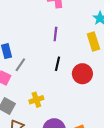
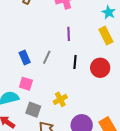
gray line: (20, 65) -> (47, 57), moved

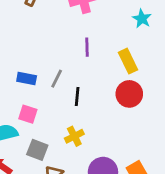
yellow rectangle: (106, 36) -> (128, 61), moved
blue rectangle: (25, 58) -> (27, 79), turned -56
black line: (75, 62) -> (77, 96), moved

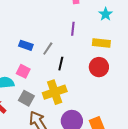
cyan star: (142, 19) -> (106, 14), moved
yellow rectangle: (128, 61) -> (101, 43), turned -66
yellow cross: (74, 136) -> (55, 92), size x1.6

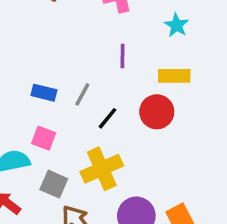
black line: (61, 64) -> (107, 118), turned 32
red circle: (99, 67) -> (157, 112), moved

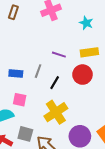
purple line: (123, 56) -> (59, 55), moved, turned -64
gray square: (54, 184) -> (25, 134), moved

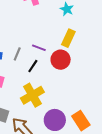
yellow rectangle: (89, 52) -> (68, 38), turned -60
purple line: (59, 55) -> (39, 48), moved

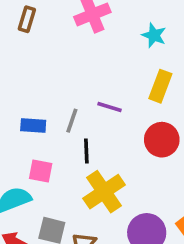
red circle: (61, 60) -> (162, 140), moved
black line: (33, 66) -> (86, 151), moved, turned -32

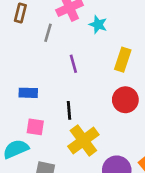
cyan star: (154, 35) -> (98, 24), moved
purple line: (109, 107) -> (73, 64), moved, turned 60
gray line: (72, 121) -> (48, 33), moved

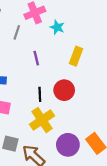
red circle: (125, 100) -> (64, 90), moved
black line: (69, 110) -> (40, 94), moved

